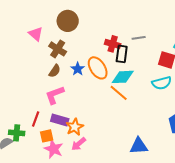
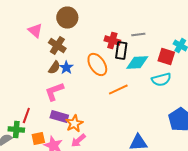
blue star: (78, 69) -> (66, 68), moved
cyan diamond: (123, 77) -> (137, 62), moved
orange line: (119, 93) -> (118, 90), turned -66
red line: (36, 119) -> (26, 116), moved
orange square: (47, 136) -> (38, 138), moved

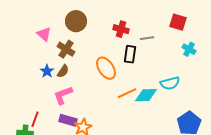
red cross: (112, 40) -> (121, 29), moved
red square: (166, 56) -> (178, 22), moved
cyan diamond: (137, 62) -> (146, 95), moved
blue star: (66, 68) -> (47, 71), moved

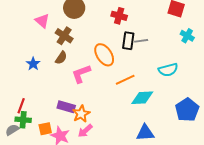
gray line: (147, 38) -> (141, 41), moved
blue star: (47, 71) -> (33, 64), moved
pink L-shape: (63, 95) -> (81, 74), moved
cyan diamond: (146, 95) -> (142, 98), moved
red line: (35, 119) -> (21, 106), moved

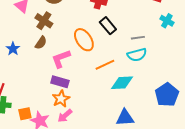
black rectangle: (128, 41) -> (108, 26), turned -48
gray line: (141, 41) -> (138, 38), moved
cyan semicircle: (168, 70) -> (137, 55), moved
purple rectangle: (66, 107) -> (60, 82), moved

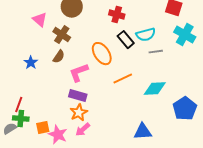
cyan cross: (167, 21) -> (185, 35), size x1.5
cyan semicircle: (137, 55) -> (146, 35), moved
cyan diamond: (122, 83) -> (155, 89), moved

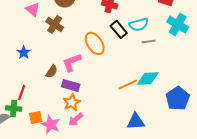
brown semicircle: (59, 57) -> (52, 71), moved
orange line: (123, 79) -> (128, 84), moved
red line: (19, 105) -> (22, 92), moved

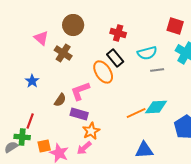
black rectangle: (119, 29) -> (115, 58), moved
orange star: (72, 102) -> (91, 131), moved

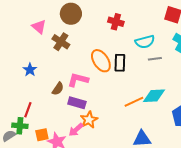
black rectangle: (115, 58) -> (120, 63), moved, turned 42
pink L-shape: (80, 91) -> (78, 80), turned 35
pink arrow: (84, 148) -> (76, 130), moved

